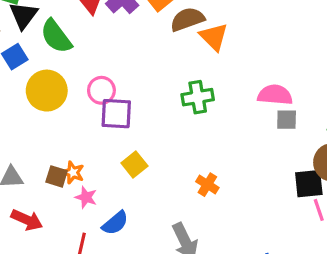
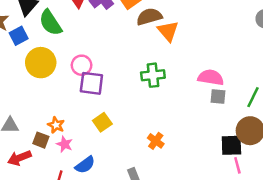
brown square: (57, 176) -> (41, 140), moved
red arrow: (27, 220) -> (19, 158), turned 130

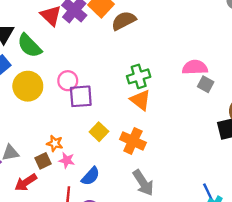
orange triangle: (168, 31) -> (140, 100), moved
gray square: (218, 96) -> (206, 84), turned 35
brown square: (41, 140) -> (43, 161), turned -35
orange cross: (156, 141) -> (133, 141), moved, size x1.5

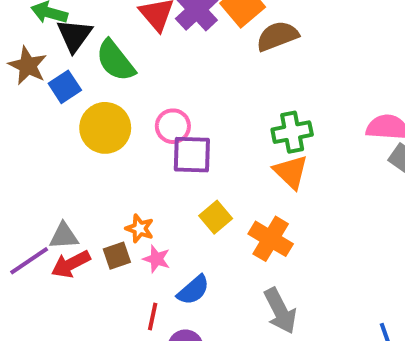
red arrow: (26, 182) -> (71, 264), moved

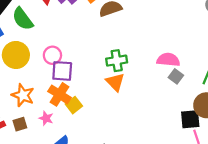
orange star: (140, 229) -> (23, 95), moved, size x1.5
orange cross: (271, 239) -> (60, 94), moved
pink star: (157, 259) -> (46, 118), moved

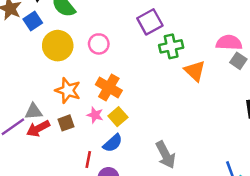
purple square: (62, 71) -> (150, 22), moved, turned -30
orange triangle: (115, 82) -> (195, 71), moved
yellow square: (74, 105) -> (118, 117), moved

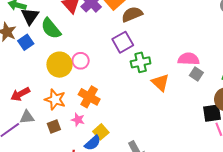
yellow circle: (58, 46) -> (59, 65), moved
yellow square: (118, 117) -> (101, 132), moved
red arrow: (38, 128) -> (20, 94), moved

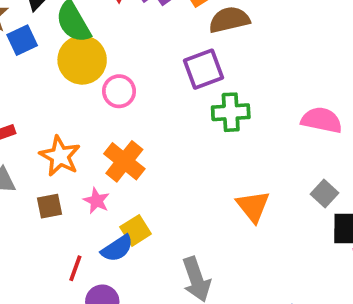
yellow circle: (59, 65) -> (82, 60), moved
gray square: (196, 74) -> (324, 194), moved
orange triangle: (160, 83) -> (253, 206), moved

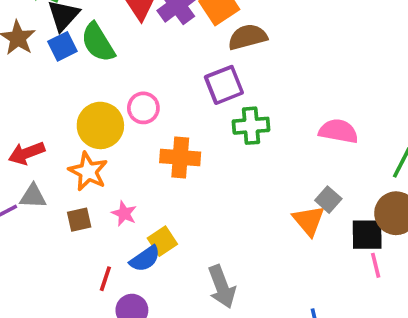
blue square: (22, 40) -> (62, 46), moved
yellow circle: (82, 60) -> (100, 125), moved
orange cross: (124, 161) -> (180, 157), moved, turned -33
gray square: (324, 194) -> (328, 200), moved
orange triangle: (253, 206) -> (309, 221), moved

